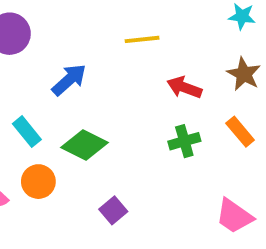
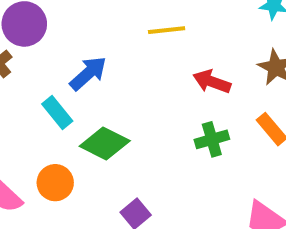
cyan rectangle: (27, 132) -> (57, 113), moved

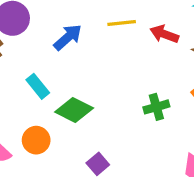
blue arrow: (88, 73) -> (68, 37), moved
red arrow: (212, 82) -> (164, 34), moved

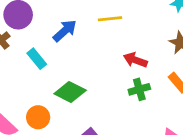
red arrow: (164, 34) -> (135, 60), moved
cyan rectangle: (38, 86) -> (37, 59), moved

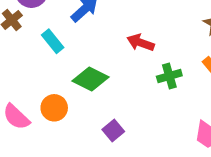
red arrow: (135, 60) -> (141, 43), moved

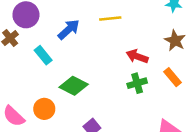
red arrow: (141, 43) -> (137, 56), moved

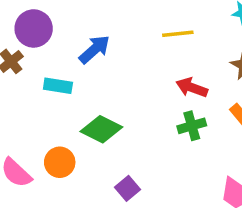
yellow line: (110, 18) -> (178, 34), moved
cyan rectangle: (43, 55) -> (58, 86), turned -42

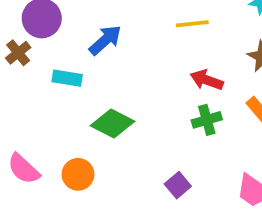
orange circle: (60, 162) -> (78, 174), moved
purple square: (127, 188) -> (178, 185), moved

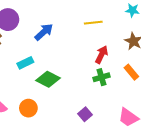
cyan rectangle: (67, 78) -> (25, 63), moved, turned -35
red arrow: (207, 80) -> (101, 55), turned 96

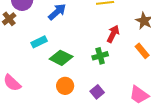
green cross: (101, 77) -> (100, 56), moved
orange circle: (28, 108) -> (65, 86), moved

